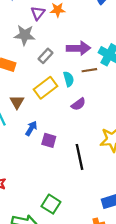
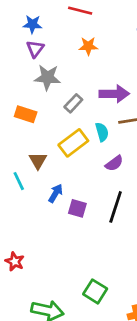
purple triangle: (38, 13) -> (35, 49), moved
black line: (80, 157) -> (116, 207), moved, turned 30
green square: (51, 204) -> (95, 291), moved

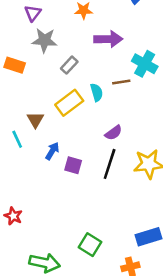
purple arrow: (114, 94) -> (108, 39), moved
orange rectangle: (26, 114) -> (15, 65), moved
purple semicircle: (114, 163) -> (113, 133), moved

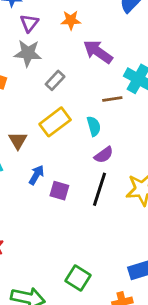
purple triangle: (33, 13) -> (29, 23), moved
purple arrow: (108, 39) -> (98, 52), turned -144
cyan semicircle: (97, 92) -> (94, 126), moved

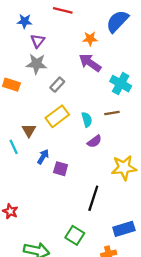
orange star: (71, 20) -> (90, 39), moved
brown line: (112, 99) -> (112, 113), moved
black line: (99, 189) -> (93, 198), moved

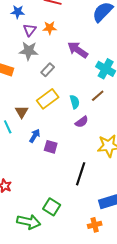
orange star: (90, 39) -> (50, 28), moved
brown line: (112, 113) -> (98, 96), turned -32
green square: (75, 235) -> (52, 207), moved

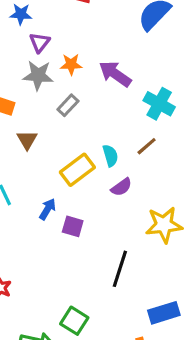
orange star: (50, 28) -> (71, 64), moved
yellow rectangle: (48, 99) -> (77, 170), moved
brown triangle: (22, 112) -> (27, 140), moved

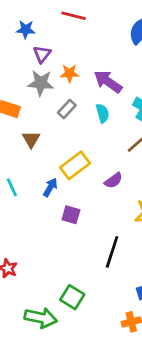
cyan semicircle: (110, 156) -> (102, 113), moved
blue arrow: (48, 209) -> (50, 187), moved

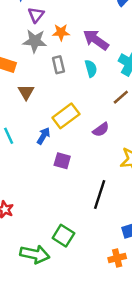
gray rectangle: (67, 109) -> (58, 65), turned -56

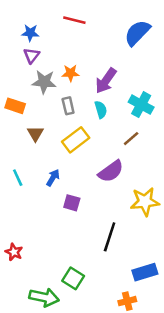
purple triangle: (36, 15) -> (32, 55), moved
purple arrow: (96, 40) -> (106, 81), turned -90
yellow rectangle: (66, 116) -> (76, 140), moved
purple semicircle: (101, 130) -> (111, 171), size x1.5

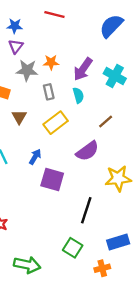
cyan cross: (141, 105) -> (115, 76), moved
purple square: (72, 203) -> (52, 180), size x1.5
green square: (73, 278) -> (73, 248), moved

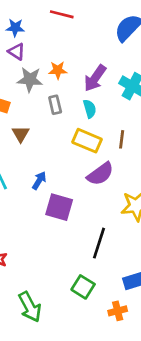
purple triangle: (16, 46) -> (17, 52), turned -35
brown line: (106, 121) -> (122, 139), turned -42
yellow rectangle: (56, 123) -> (87, 141), moved, turned 60
green arrow: (27, 265) -> (30, 307), turned 50

